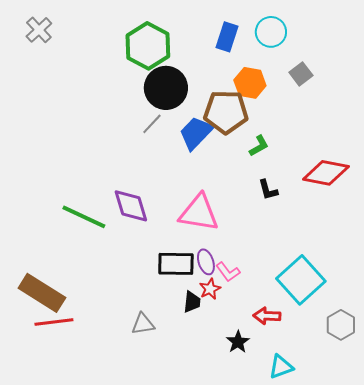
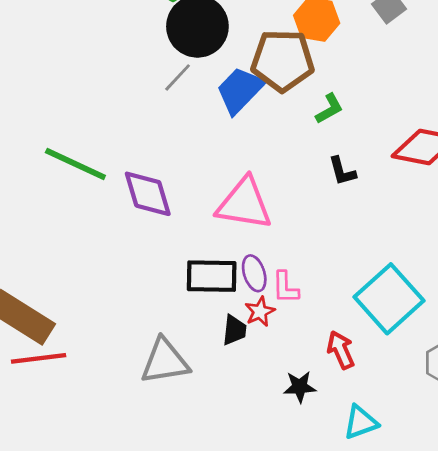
green line: (84, 217) -> (75, 164), moved
pink L-shape: (228, 272) -> (285, 287), turned 35
red arrow: (267, 316) -> (341, 350), turned 64
gray triangle: (143, 324) -> (165, 361), size x1.5
black star: (238, 342) -> (300, 387), turned 30

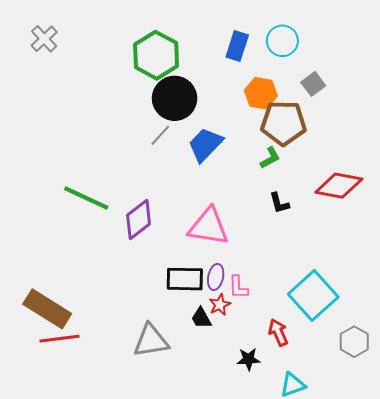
brown pentagon: (283, 60) -> (283, 123), moved
purple diamond: (148, 194) -> (139, 219), turned 69
purple ellipse: (254, 273) -> (216, 277), turned 30
black trapezoid: (234, 330) -> (201, 318), turned 145

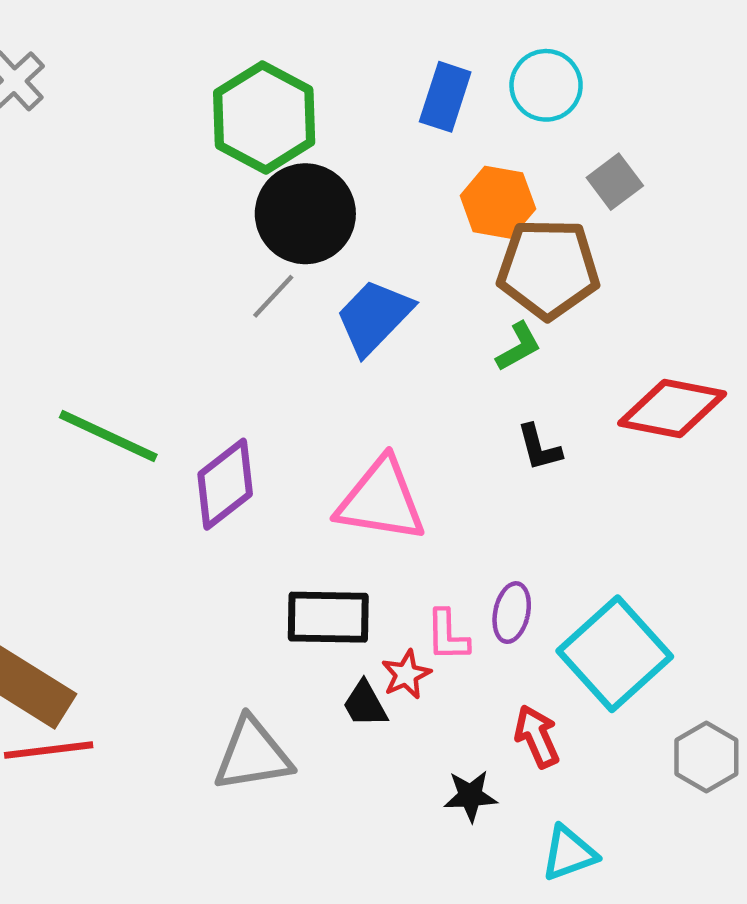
purple ellipse: (216, 277) -> (512, 613), moved

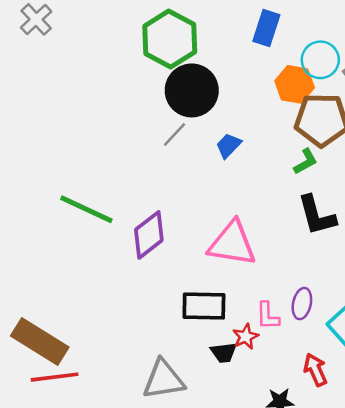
cyan circle: (546, 85) -> (320, 60), moved
blue trapezoid: (374, 317) -> (228, 146), size x0.6
black L-shape: (539, 448) -> (317, 215), size x1.6
black trapezoid: (365, 704) -> (224, 353), turned -68

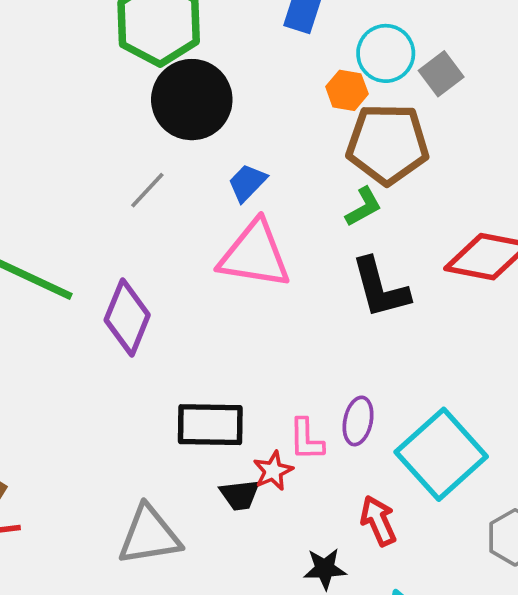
orange hexagon: (295, 84) -> (347, 90), size x0.7
gray line: (175, 135) -> (147, 190), moved
purple diamond: (149, 235) -> (127, 318), turned -30
pink triangle: (232, 244) -> (255, 255), moved

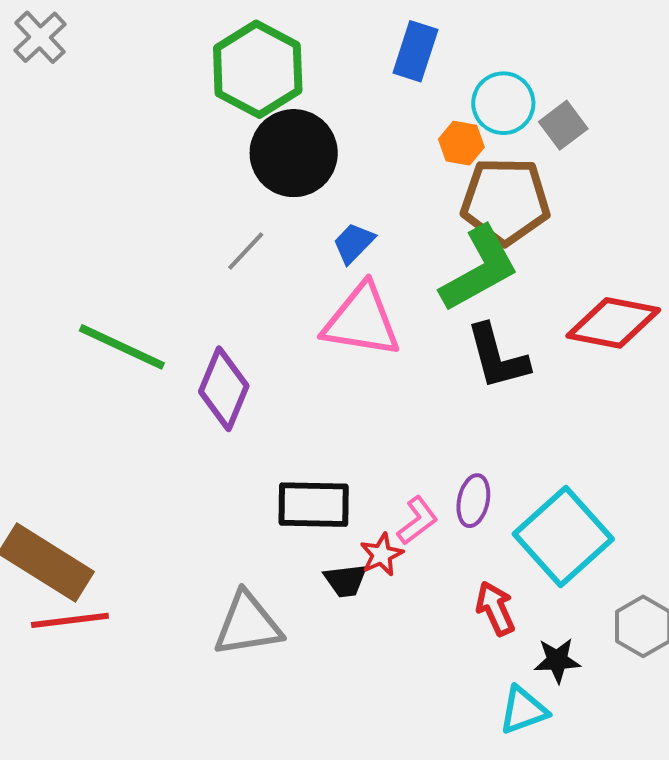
green L-shape: (364, 207) -> (479, 269), size x2.0
pink L-shape: (306, 439) -> (417, 521), turned -126
black star: (325, 569) -> (557, 660), moved

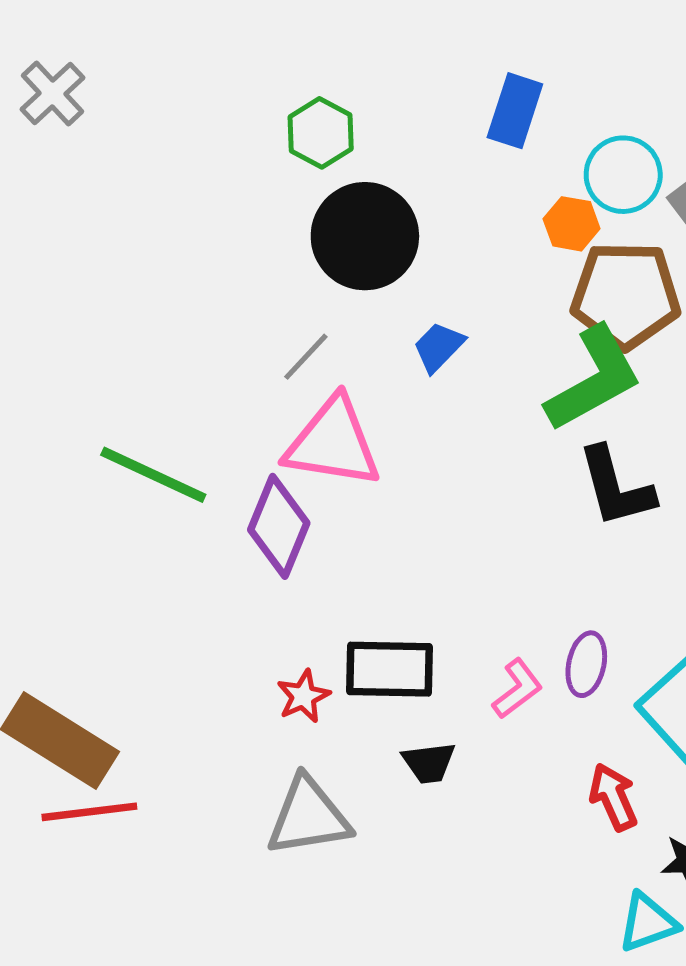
green hexagon: (258, 69) -> (321, 133), size x0.6
pink triangle: (362, 321) -> (333, 443), moved
red star: (382, 555) -> (303, 696), moved

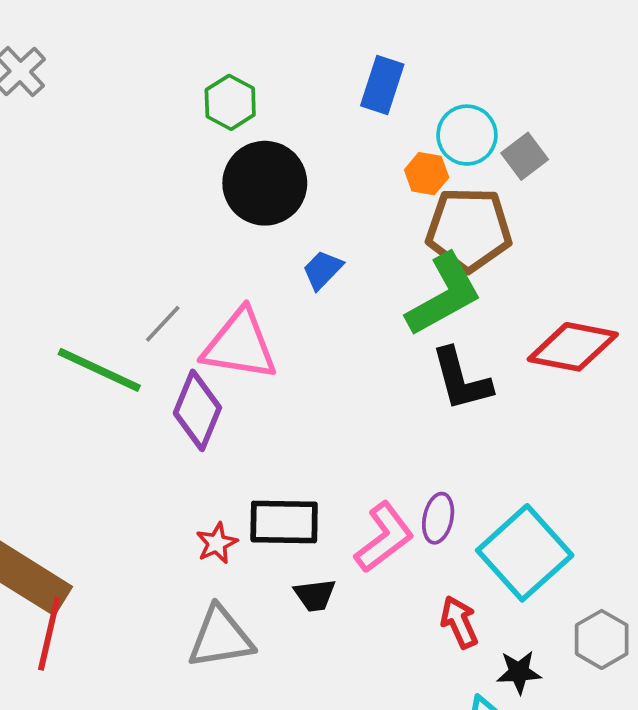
gray line: (306, 357) -> (163, 324), moved
pink L-shape: (517, 689) -> (384, 537), size x1.5
red line: (89, 812) -> (49, 634), turned -70

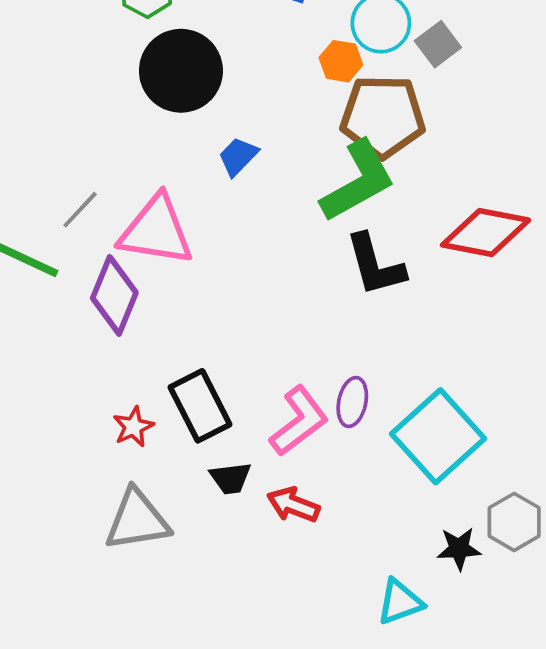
black rectangle: (284, 522) -> (200, 406), turned 62
red arrow: (459, 622) -> (293, 505), moved, turned -45
black star: (519, 672) -> (459, 549), moved

